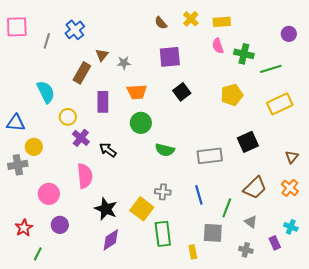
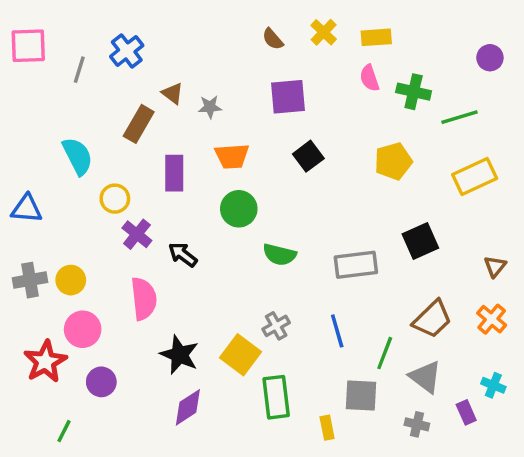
brown triangle: (102, 55) -> (173, 93), turned -32
yellow circle: (34, 147) -> (71, 280), moved
gray cross: (163, 192) -> (276, 326), turned -35
gray triangle: (251, 222) -> (425, 377), size x1.5
red star: (24, 228) -> (45, 362), moved, size x1.4

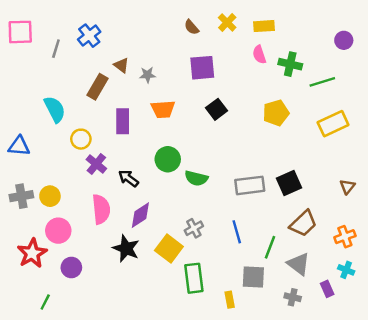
green circle: (239, 209) -> (168, 159), moved
black square: (420, 241) -> (289, 183), moved
orange cross: (492, 319) -> (345, 237), moved, turned 30
purple diamond: (188, 407) -> (140, 215), moved

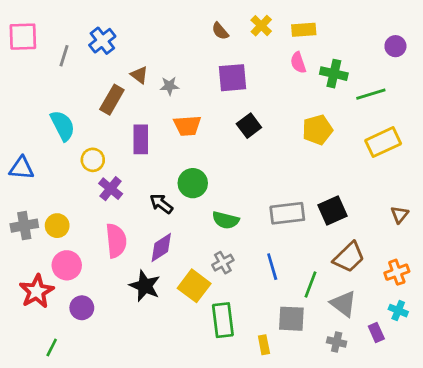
black arrow: (128, 178) -> (161, 204), moved
green semicircle: (196, 178) -> (226, 220), moved

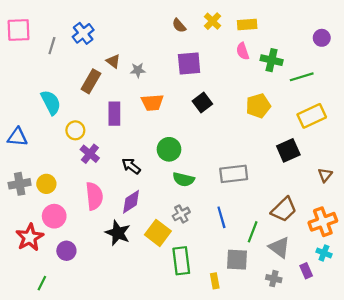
green circle: (193, 183) -> (169, 149), moved
black square: (332, 211) -> (288, 150), moved
orange cross: (397, 272) -> (323, 222), size x1.4

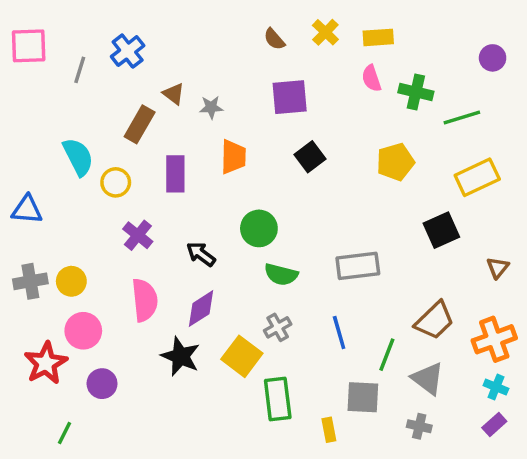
orange trapezoid: (152, 102) -> (233, 157), turned -85
yellow circle: (75, 130) -> (116, 182), moved
purple rectangle: (306, 271) -> (494, 425), moved, turned 72

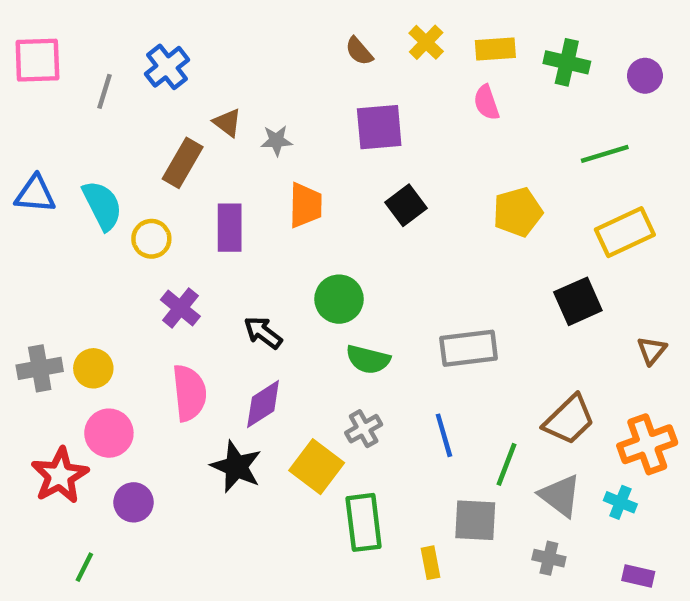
green cross: (416, 92) -> (567, 62), moved
blue triangle: (27, 210) -> (35, 194), moved
cyan cross: (496, 387) -> (620, 502), moved
purple rectangle: (494, 425) -> (638, 576), moved, turned 55

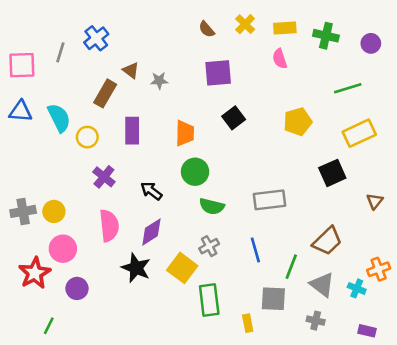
pink square: (37, 60) -> (22, 65), moved
orange trapezoid: (305, 205) -> (185, 133), moved
orange cross: (647, 444) -> (379, 269), moved, size x0.7

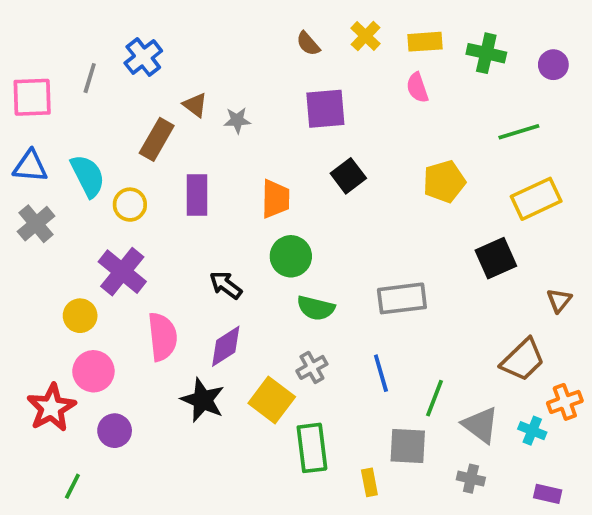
purple cross: (104, 177) -> (122, 272), moved, size x1.4
gray cross: (23, 211) -> (36, 224), moved, turned -30
brown trapezoid: (327, 241) -> (523, 360), moved

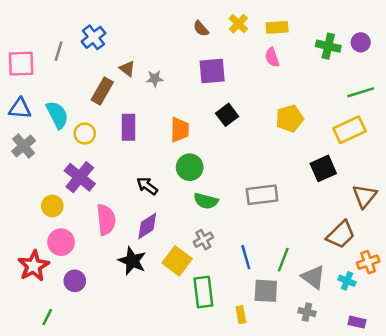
green cross: (486, 53) -> (328, 46), moved
green line: (519, 132) -> (361, 92), moved
brown triangle: (559, 300) -> (364, 196), size x1.5
blue line: (381, 373) -> (246, 257), moved

